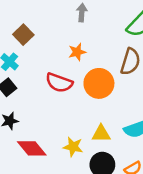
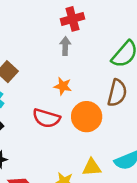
orange star: (77, 52) -> (63, 86), turned 30

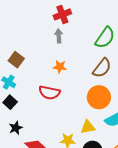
brown semicircle: (117, 93) -> (102, 68), turned 30
orange circle: (87, 117) -> (99, 97), moved

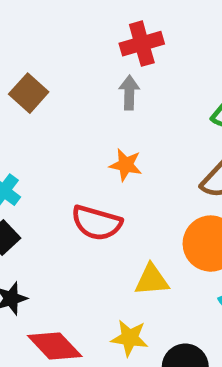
brown square: (16, 60) -> (29, 93), moved
yellow triangle: (88, 127) -> (152, 280), moved

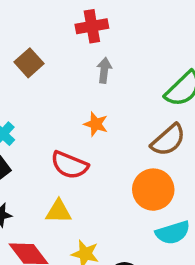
red cross: (142, 44) -> (92, 26), moved
yellow triangle: (152, 280) -> (59, 212), moved

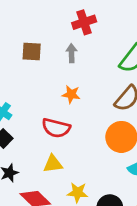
red cross: (92, 26) -> (84, 22), moved
brown square: (29, 63) -> (32, 51), moved, turned -36

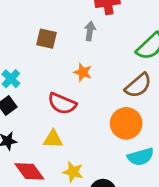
brown square: (32, 51) -> (46, 39), moved

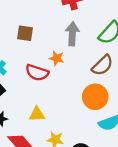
gray arrow: (90, 31) -> (72, 34), moved, size x1.5
red semicircle: (62, 104) -> (37, 72), moved

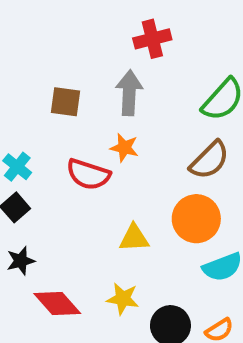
gray arrow: (72, 34) -> (129, 93), moved
yellow triangle: (37, 114) -> (134, 238), moved

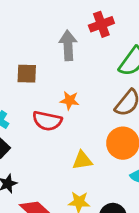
red cross: (152, 39) -> (101, 24), moved
gray arrow: (129, 93) -> (68, 45), moved

